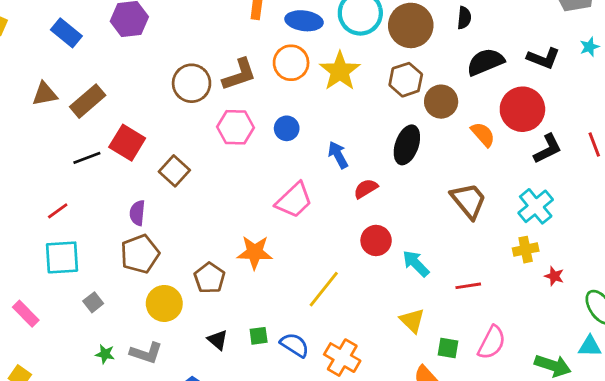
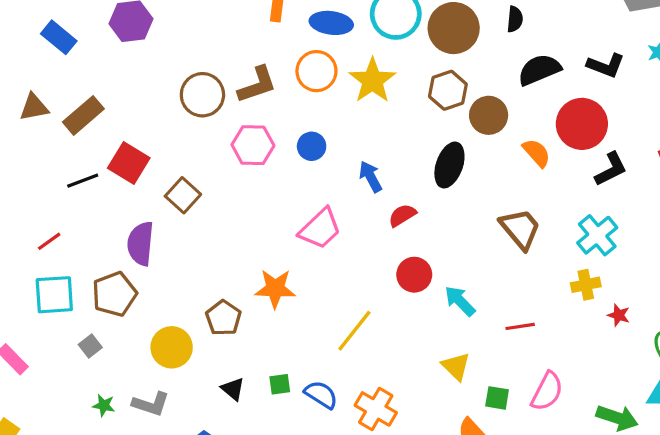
purple semicircle: (137, 213) -> (140, 244), size x1.5
brown pentagon: (140, 254) -> (114, 294), moved

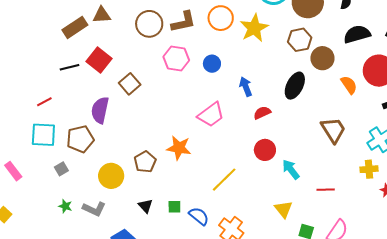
brown triangle: (34, 107) -> (102, 15), moved

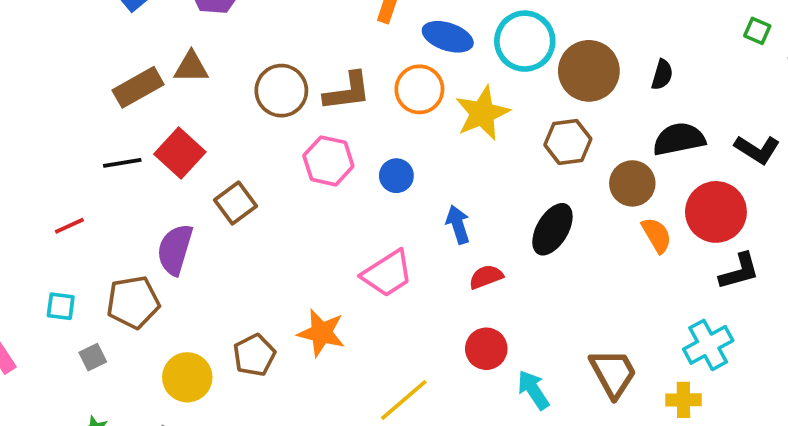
brown circle: (322, 58) -> (632, 183), moved
brown trapezoid: (333, 130) -> (613, 373), moved
cyan square: (43, 135) -> (61, 306), moved, size x0.6

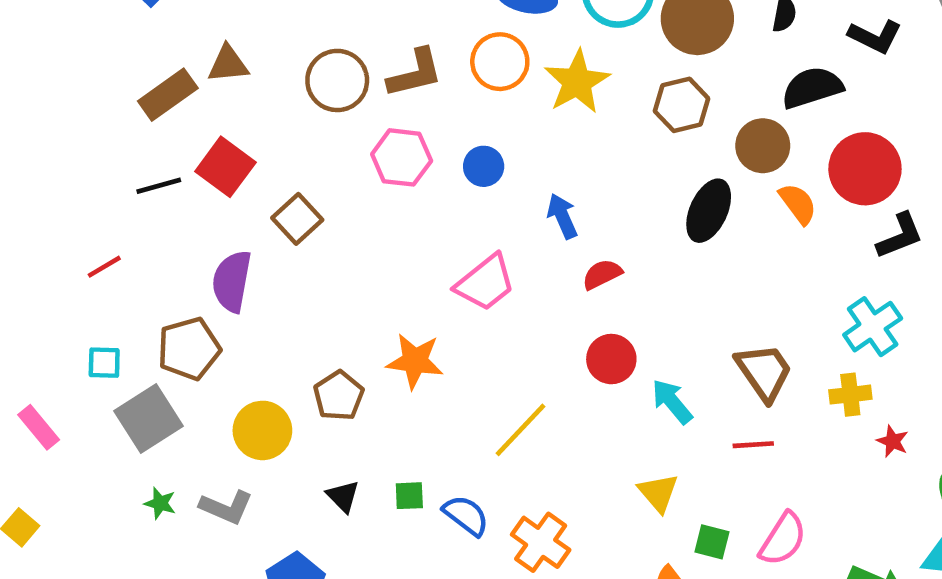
black L-shape: (757, 149) -> (875, 37), moved
black ellipse: (552, 229) -> (709, 211), moved
gray square: (93, 357) -> (148, 419), size x2.0

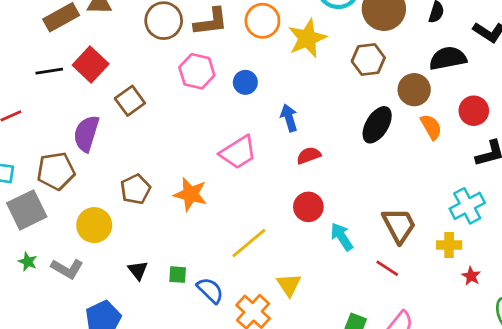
red circle: (865, 169) -> (474, 111), size x0.7
brown pentagon: (339, 396) -> (135, 189), moved
red line: (753, 445) -> (387, 268), turned 30
yellow triangle: (658, 493) -> (289, 285), moved

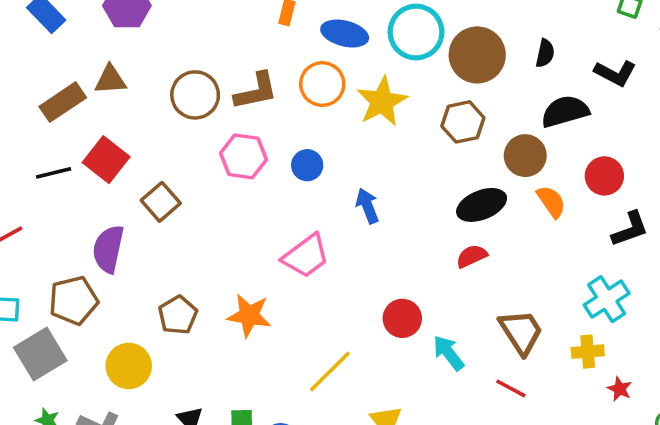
black ellipse: (377, 125) -> (482, 205), turned 42
red semicircle: (309, 155) -> (472, 256), moved

